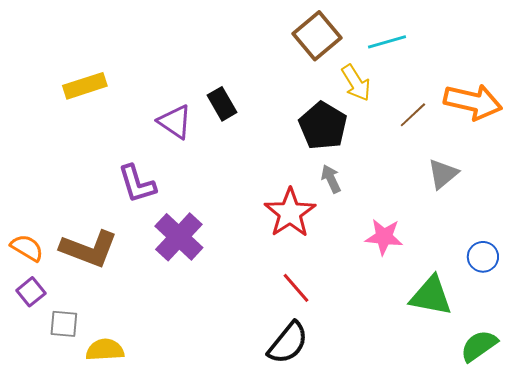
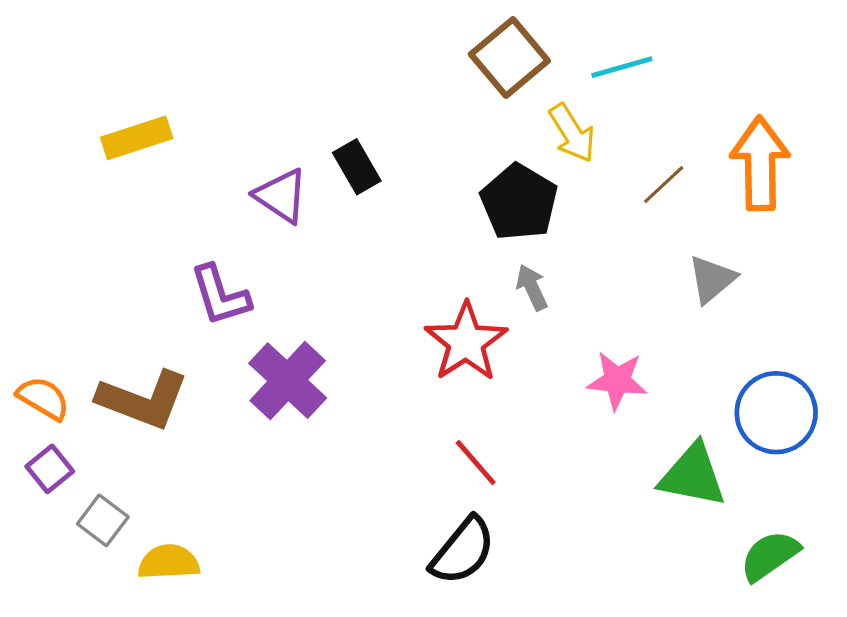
orange arrow: (473, 102) -> (760, 164), turned -104
blue circle: (483, 257) -> (776, 413), size x1.6
gray square: (64, 324) -> (103, 520), turned 32

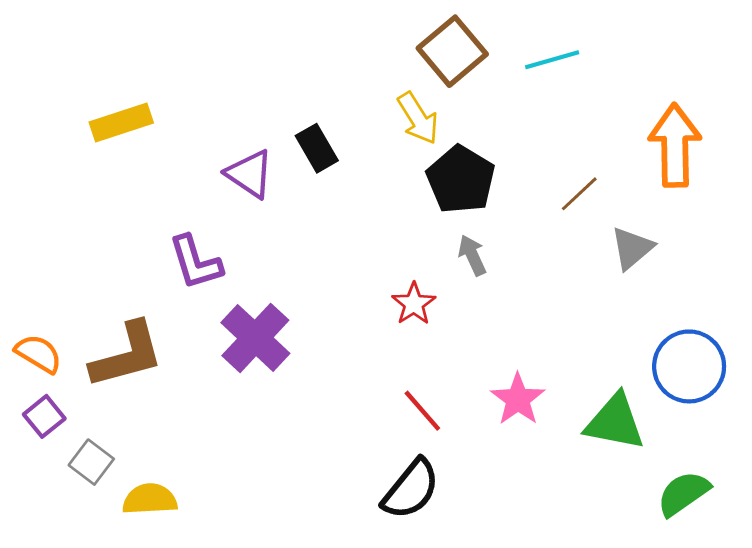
yellow arrow: (572, 133) -> (418, 118), moved
brown line: (664, 184) -> (579, 194), moved
red star: (466, 342) -> (414, 304), size x0.6
pink star: (617, 381) -> (518, 399), moved, turned 30
brown L-shape: (143, 400) -> (127, 355), turned -36

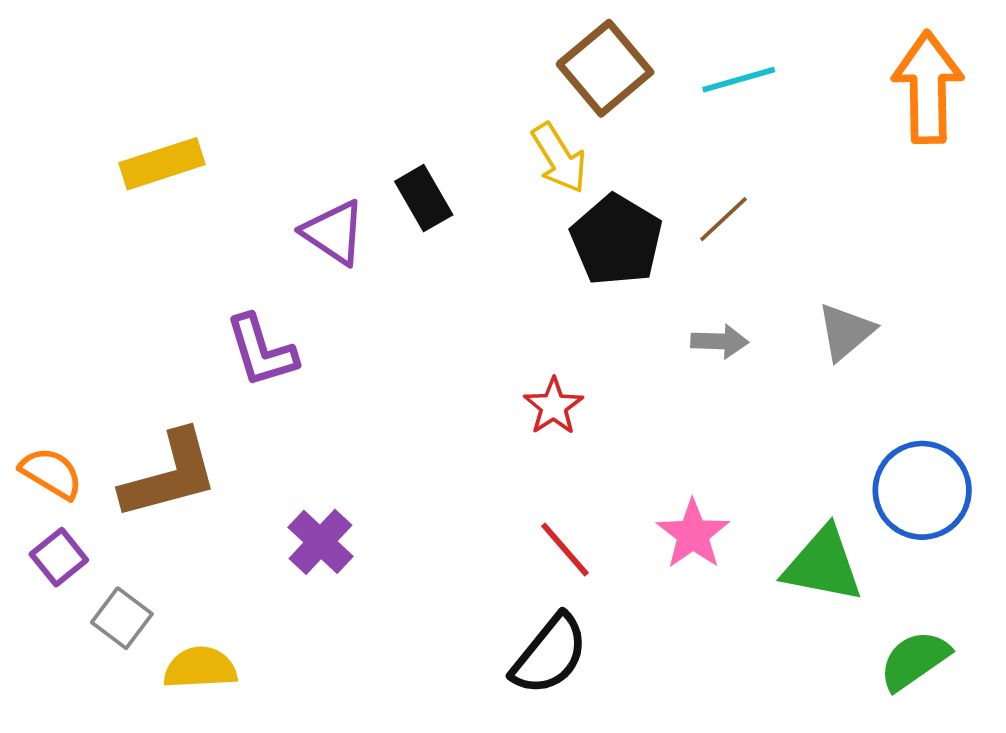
orange arrow: (675, 145) -> (928, 87), moved
brown line: (579, 194) -> (723, 219), moved
gray arrow: (472, 255) -> (720, 341), moved, turned 117
purple cross: (255, 338) -> (321, 542), moved, size x0.7

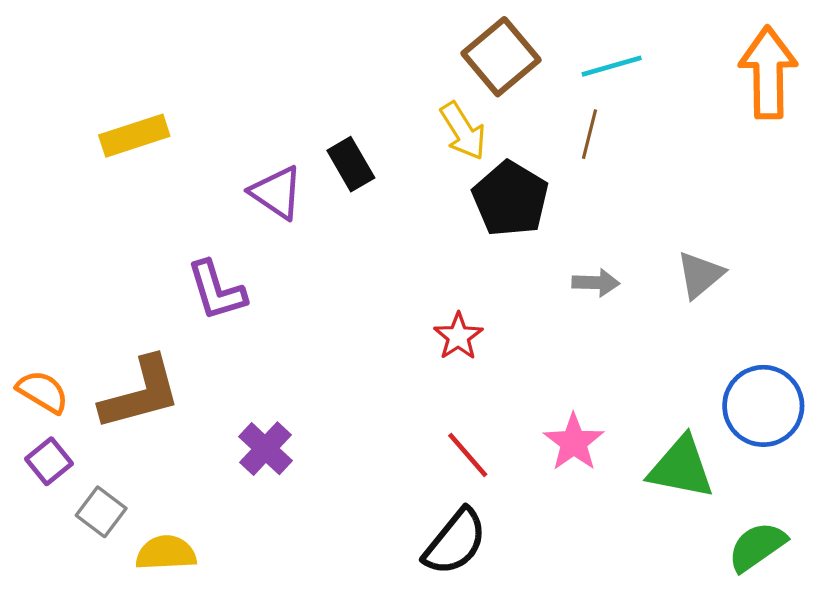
brown line: (723, 219) -> (589, 134), moved, turned -33

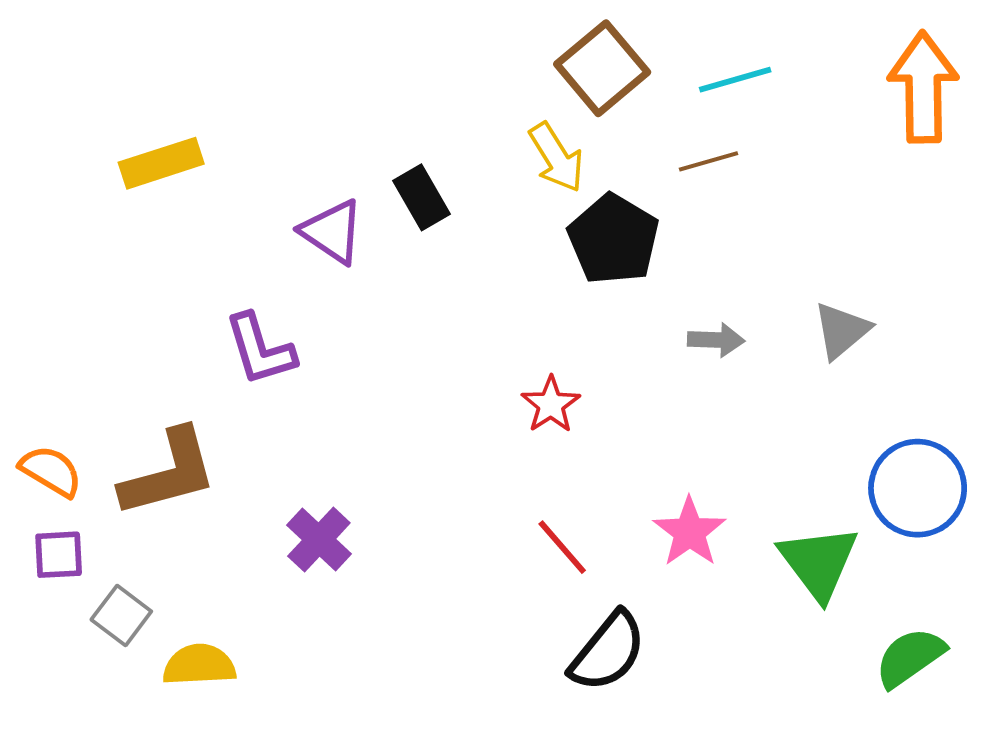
brown line: (589, 134) -> (708, 161), turned 60
purple square: (49, 461) -> (59, 555), turned 36
green triangle: (681, 468) -> (819, 562), turned 42
black semicircle: (455, 542) -> (608, 652), moved

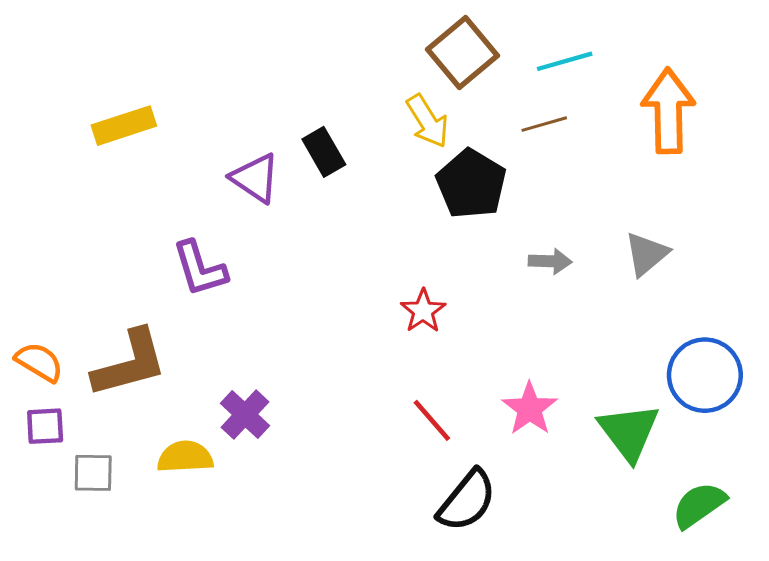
orange arrow: (923, 87) -> (668, 111), moved
gray square: (121, 616) -> (93, 473), turned -36
yellow semicircle: (199, 665) -> (185, 457), moved

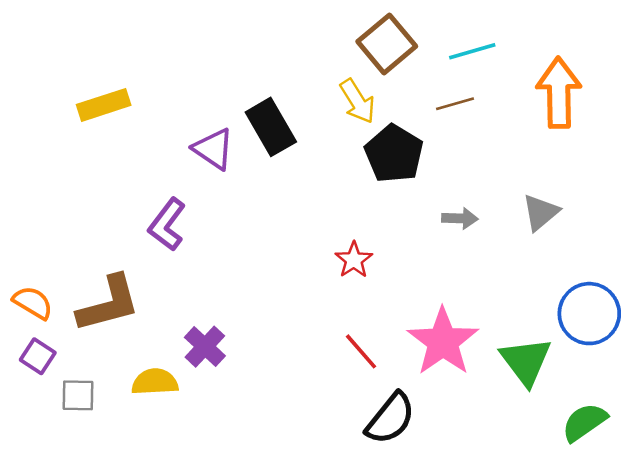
black rectangle: (324, 152) -> (271, 127), size x1.4
purple L-shape: (200, 269) -> (167, 225), turned 54
pink star: (530, 409) -> (443, 342), size x1.5
purple square: (45, 426) -> (38, 356), turned 36

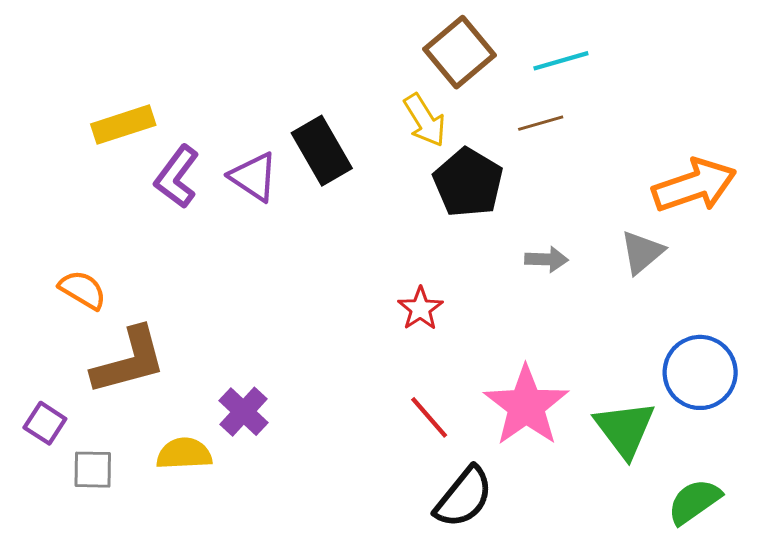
orange arrow: (559, 93) -> (694, 185), moved, turned 72
purple L-shape: (167, 225) -> (177, 177), moved
orange semicircle: (33, 303) -> (83, 290), moved

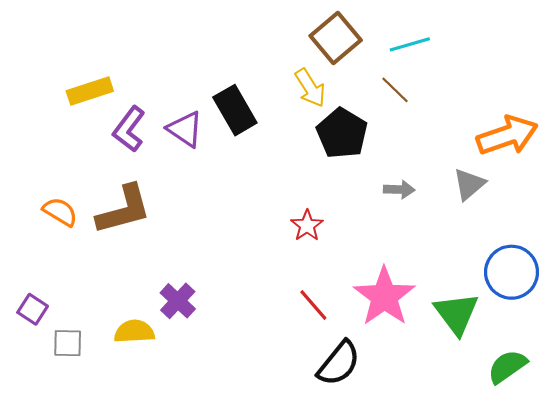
brown line: (541, 123) -> (395, 90), turned 60
brown L-shape: (129, 361) -> (124, 210), moved

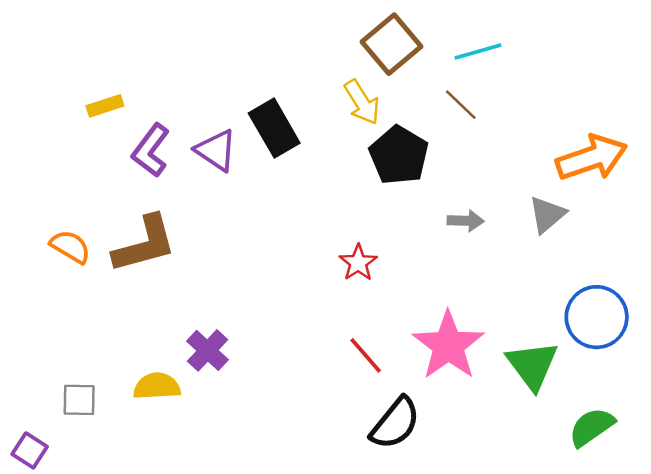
yellow rectangle: (90, 91) -> (105, 106), size x0.7
purple square: (33, 309) -> (30, 450), moved

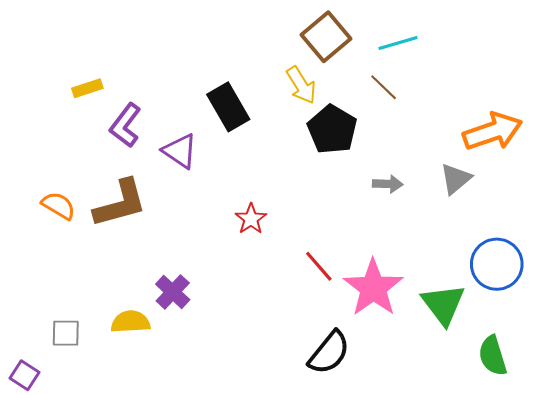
purple triangle: (216, 150) -> (180, 151), moved
red star: (358, 263) -> (251, 219), moved
red line: (366, 355) -> (319, 266), moved
green semicircle: (592, 427) -> (493, 356), turned -72

